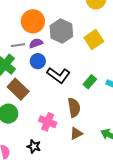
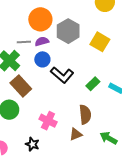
yellow square: (94, 40) -> (100, 42), turned -30
brown semicircle: (74, 108) -> (85, 115), moved

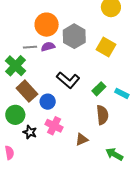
blue circle: (42, 59) -> (48, 102), moved
brown semicircle: (85, 115) -> (102, 115), moved
green arrow: (109, 138) -> (114, 154), moved
black star: (32, 144) -> (30, 132), moved

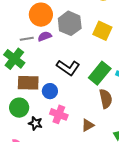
green rectangle: (99, 89) -> (100, 73), size x1.6
brown rectangle: (27, 91) -> (28, 83), turned -40

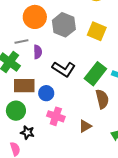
purple semicircle: (45, 36) -> (38, 52), moved, turned 112
black star: (35, 123) -> (27, 132), moved

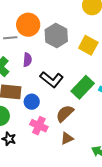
gray line: (21, 42) -> (10, 38), moved
brown semicircle: (102, 99) -> (65, 113), moved, turned -126

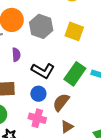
blue circle: (32, 102) -> (38, 94), moved

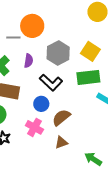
gray hexagon: (41, 26) -> (58, 53), moved
green rectangle: (75, 74) -> (88, 77), moved, turned 35

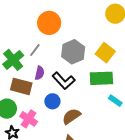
gray line: (13, 37) -> (35, 50), moved, turned -56
purple semicircle: (29, 61) -> (40, 73), moved
pink cross: (34, 127) -> (29, 119), moved

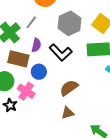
blue circle: (52, 101) -> (39, 72), moved

